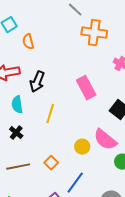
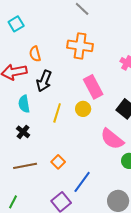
orange cross: (94, 33) -> (80, 46), moved
orange semicircle: (28, 42) -> (35, 54), moved
yellow circle: (82, 147) -> (83, 109), moved

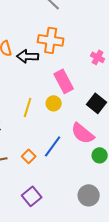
black arrow: (44, 81) -> (28, 56), moved, turned 70
blue line: (82, 182) -> (53, 146), moved

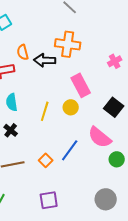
pink cross: (98, 57) -> (115, 61), turned 32
purple square: (32, 196) -> (49, 200), turned 30

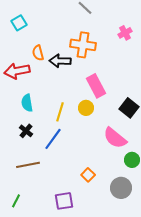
pink cross: (115, 61) -> (125, 33), moved
blue line: (70, 150) -> (53, 139), moved
orange square: (46, 160) -> (88, 175), moved
gray circle: (106, 199) -> (121, 188), moved

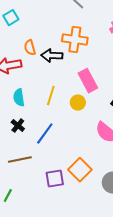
yellow line: (60, 112) -> (51, 96), moved
orange square: (88, 175) -> (80, 170), size x1.6
purple square: (64, 201) -> (55, 179), moved

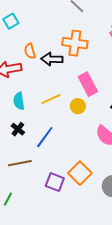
yellow line: (51, 96) -> (51, 99), turned 48
purple square: (55, 179) -> (55, 182), turned 30

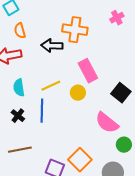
orange semicircle: (30, 51) -> (20, 31), moved
blue line: (45, 137) -> (42, 111), moved, turned -35

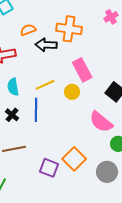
orange semicircle: (20, 31) -> (28, 30), moved, turned 84

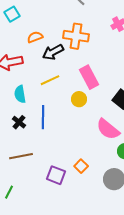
black arrow: (46, 45) -> (53, 52), turned -30
yellow line: (45, 85) -> (50, 80), moved
orange square: (74, 159) -> (81, 166), size x0.6

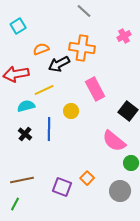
yellow line: (50, 80) -> (44, 90), moved
cyan semicircle: (20, 94) -> (26, 106), turned 84
yellow circle: (79, 99) -> (71, 111), moved
brown line: (21, 156) -> (22, 180), moved

